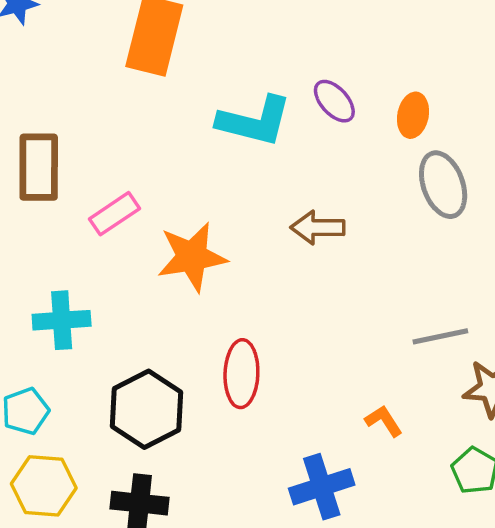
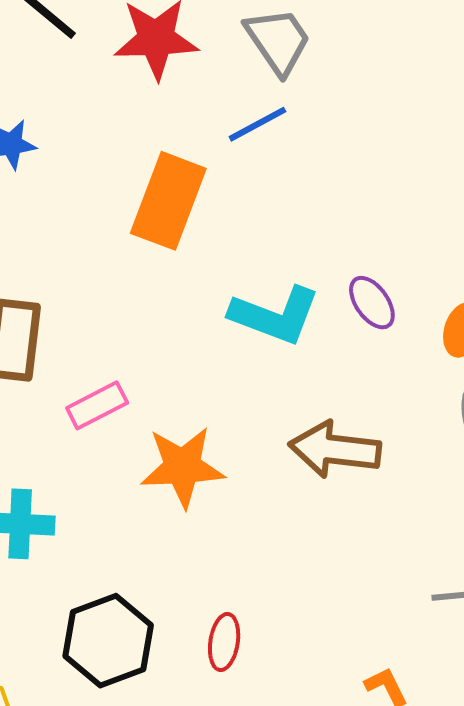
brown arrow: (318, 228) -> (335, 449), size x1.4
red ellipse: (241, 374) -> (224, 642), moved, size x0.7

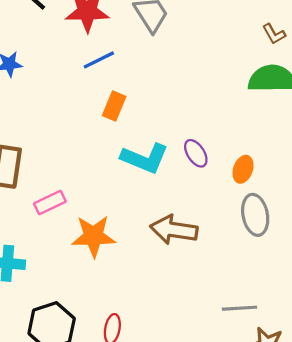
blue line: (257, 124) -> (99, 60), moved
orange rectangle: (168, 201) -> (114, 106), moved, size x0.6

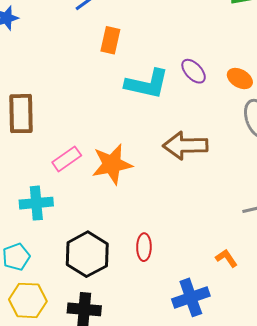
orange ellipse: (243, 169) -> (240, 79), turned -70
pink rectangle: (50, 202) -> (67, 159), moved

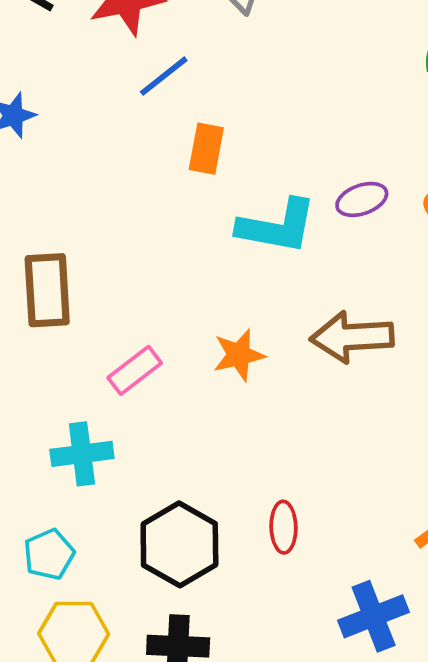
purple ellipse: (194, 71) -> (362, 199), turned -64
orange star: (112, 164) -> (239, 355), moved, size x0.7

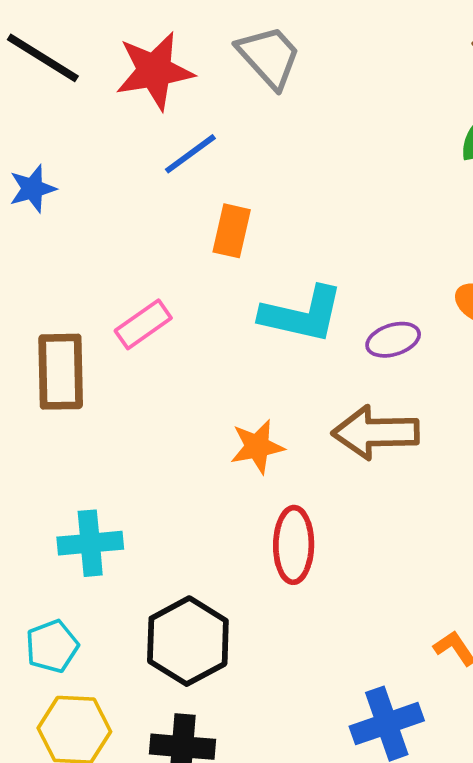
purple ellipse: (362, 199) -> (393, 340), moved
pink rectangle: (135, 370) -> (143, 324), moved
red ellipse: (284, 527) -> (294, 545), moved, size x1.4

